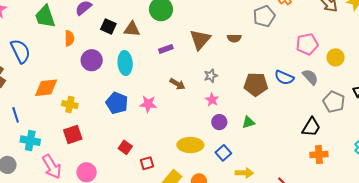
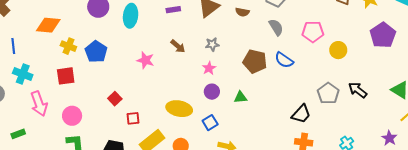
gray semicircle: (310, 77) -> (276, 27), moved
blue pentagon: (117, 103) -> (96, 52), moved

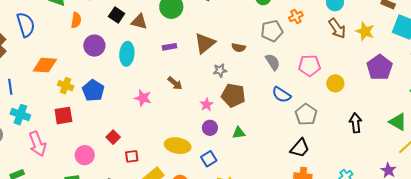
gray star: (212, 44) -> (220, 70), moved
brown pentagon: (255, 61) -> (233, 95), moved
black arrow: (358, 90) -> (356, 123), turned 48
gray pentagon: (328, 93) -> (306, 114), moved
pink circle: (72, 116) -> (85, 155), moved

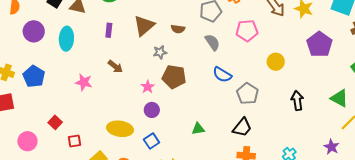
purple rectangle: (169, 47) -> (109, 30), turned -72
pink pentagon: (310, 66) -> (247, 31), moved
green triangle: (239, 133) -> (198, 129), moved

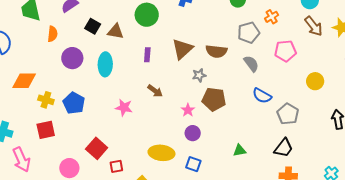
brown semicircle: (178, 29) -> (216, 51), size x1.5
red square: (55, 122) -> (97, 148), size x1.5
blue square: (152, 141) -> (193, 164), turned -35

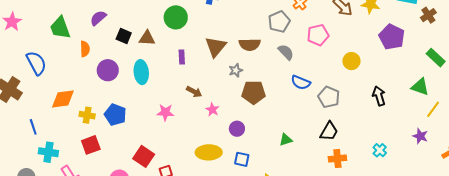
pink star: (188, 110) -> (212, 110), moved

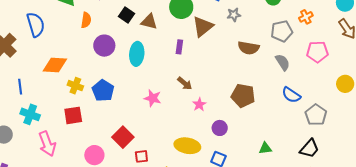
brown triangle: (216, 47) -> (203, 27), moved
gray star: (236, 70) -> (234, 15), moved

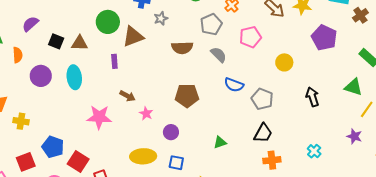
brown triangle: (203, 27) -> (133, 37), turned 30
blue pentagon: (103, 91) -> (53, 147), moved
pink star: (153, 98) -> (99, 117), size x1.4
red square: (73, 115) -> (26, 162), moved

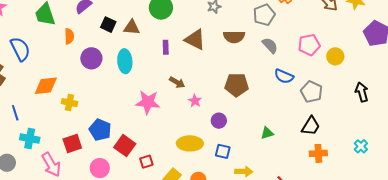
brown triangle: (133, 37) -> (195, 39), moved, turned 45
pink pentagon: (250, 37) -> (309, 45), moved

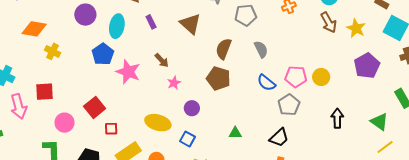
gray pentagon: (264, 15) -> (246, 15), moved
brown semicircle: (234, 37) -> (224, 49), moved, turned 95
pink pentagon: (309, 45) -> (296, 77), moved
purple rectangle: (166, 47) -> (151, 22), moved, turned -40
blue pentagon: (100, 130) -> (103, 54), moved

